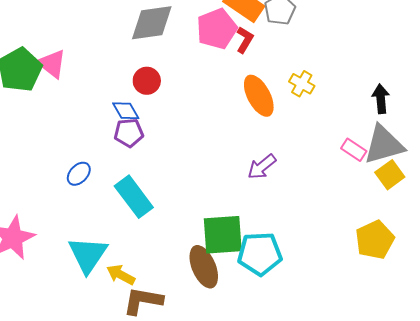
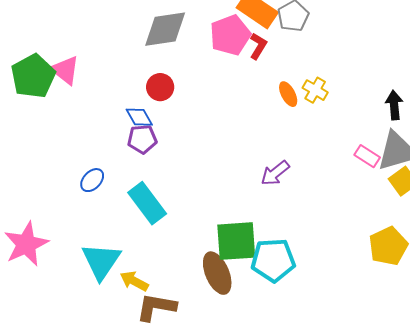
orange ellipse: (259, 96) -> (288, 94), moved, size x0.6

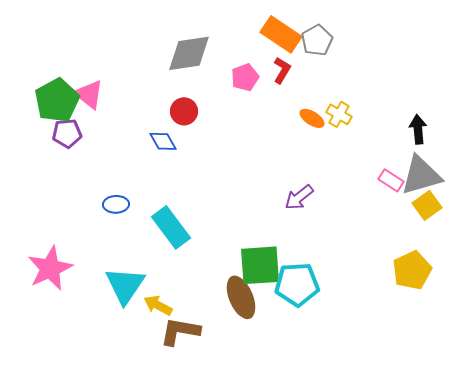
pink pentagon: (230, 35) -> (245, 77), moved, size x0.7
orange ellipse: (288, 94) -> (312, 118), turned -30
purple pentagon: (142, 139) -> (67, 133), moved
blue ellipse: (92, 180) -> (116, 204), turned 45

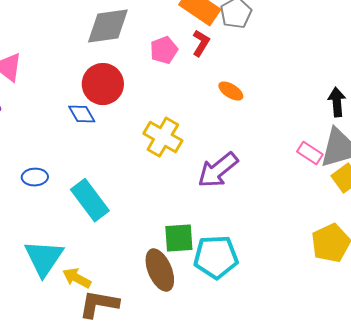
red circle: (184, 111) -> (103, 84), size x1.5
yellow cross: (339, 114) -> (163, 137), moved, size x1.5
purple arrow: (299, 197) -> (218, 170), size x1.4
green square: (260, 265) -> (179, 238), size x0.7

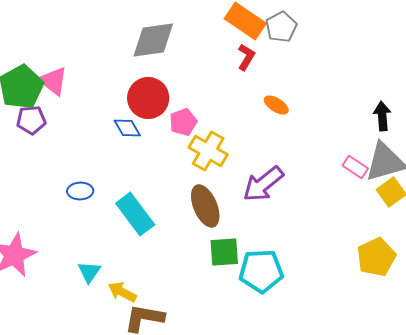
pink pentagon: (164, 50) -> (183, 122), moved
cyan triangle: (44, 258) -> (89, 272), size x0.6
brown ellipse: (160, 270) -> (205, 206), moved

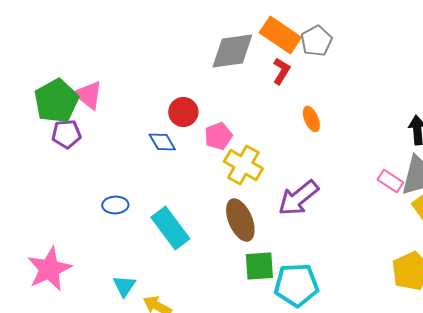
gray diamond: (153, 40) -> (232, 51), moved
red circle: (148, 98) -> (183, 112), size x0.7
orange ellipse: (276, 105) -> (311, 119), turned 35

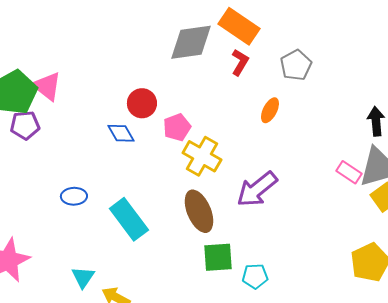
gray pentagon: (316, 41) -> (296, 65), moved
orange ellipse: (311, 119) -> (270, 110), turned 50
cyan pentagon: (296, 285) -> (255, 276), size x0.6

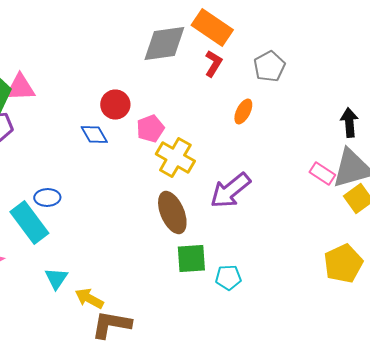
pink triangle: (47, 86) -> (20, 88), turned -40
cyan rectangle: (129, 219) -> (29, 222), moved

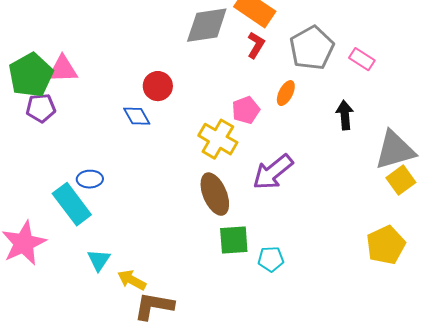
gray pentagon: (269, 66) -> (312, 48), size x1.4
black arrow: (349, 122) -> (345, 115), moved
pink pentagon: (150, 128) -> (246, 110), moved
pink rectangle: (322, 174) -> (362, 59), moved

